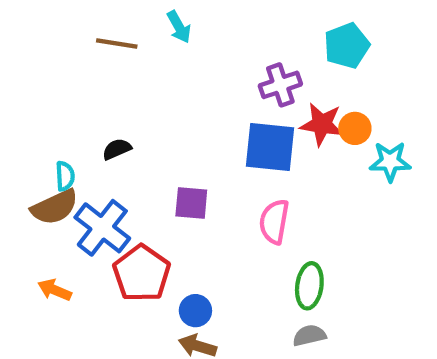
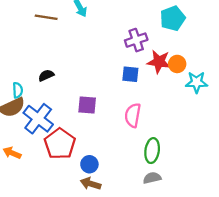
blue square: (270, 147) -> (130, 74), size x0.6

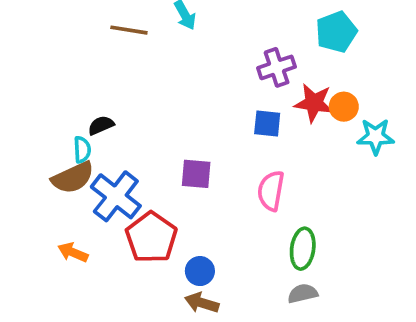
black semicircle: (46, 75) -> (101, 125), moved

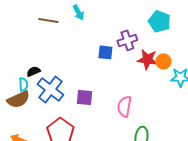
cyan pentagon: (336, 32) -> (159, 21), turned -30
blue square: (267, 123) -> (105, 52), moved
blue cross: (116, 196) -> (50, 89), moved

